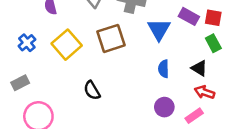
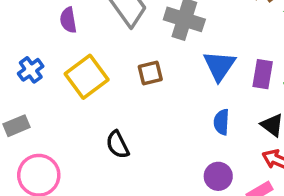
purple rectangle: (189, 16) -> (263, 74), moved, turned 66
brown square: (111, 38) -> (150, 73), size x0.6

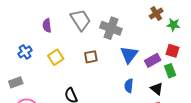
purple rectangle: (263, 74) -> (153, 60), turned 49
yellow square: (87, 77) -> (56, 57), size x0.7

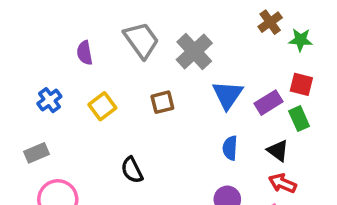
gray cross: (111, 28) -> (194, 51), turned 30

